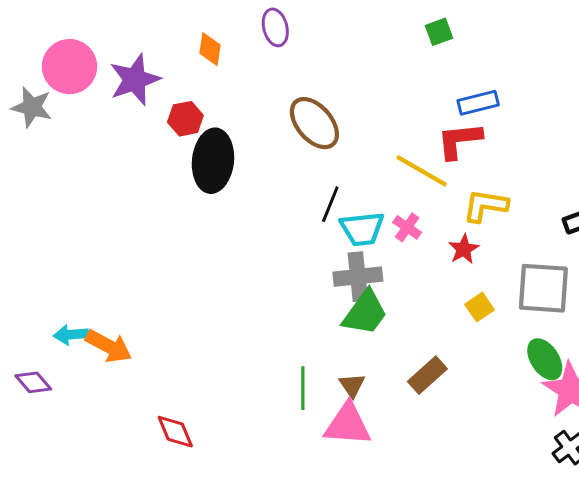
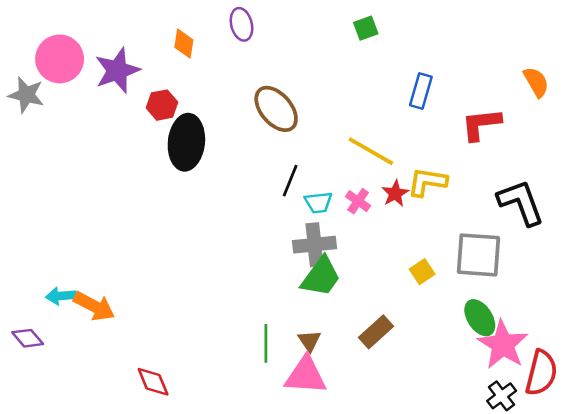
green square: (439, 32) -> (366, 28), moved
blue rectangle: (478, 103) -> (421, 91), turned -60
red L-shape: (459, 140) -> (481, 124), moved
cyan trapezoid: (362, 229) -> (318, 202), size x0.7
red star: (464, 249) -> (395, 193), moved

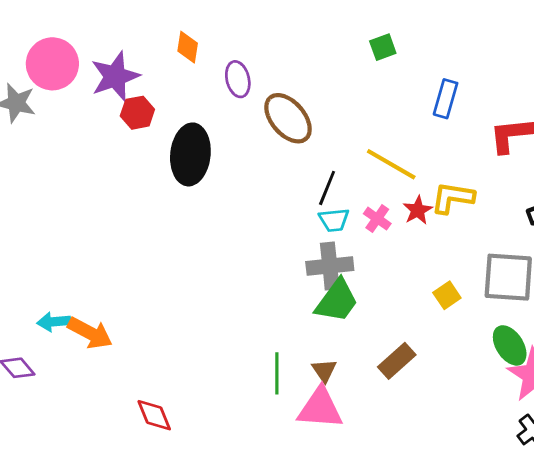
purple ellipse: (241, 24) -> (238, 79), moved
green square: (366, 28) -> (383, 47), moved
red hexagon: (162, 105) -> (137, 113), moved
black line: (290, 181) -> (327, 188), moved

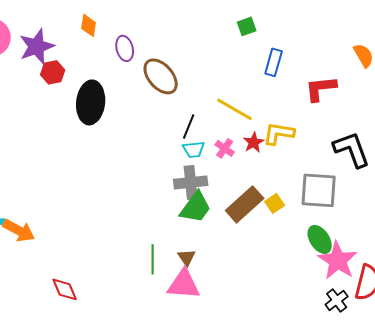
green square: (383, 47) -> (247, 26), moved
brown rectangle: (397, 361) -> (245, 204), moved, size x1.4

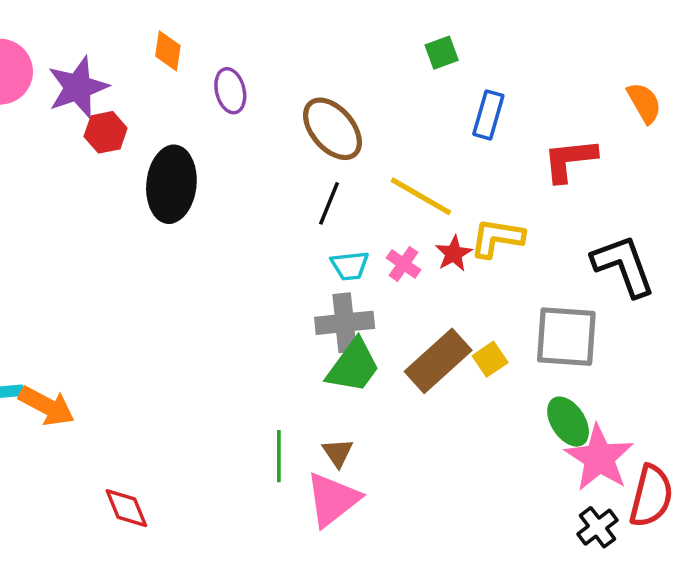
brown ellipse: (161, 76) -> (332, 129), moved
black line: (189, 126) -> (329, 203), moved
pink triangle: (184, 284) -> (332, 499), turned -42

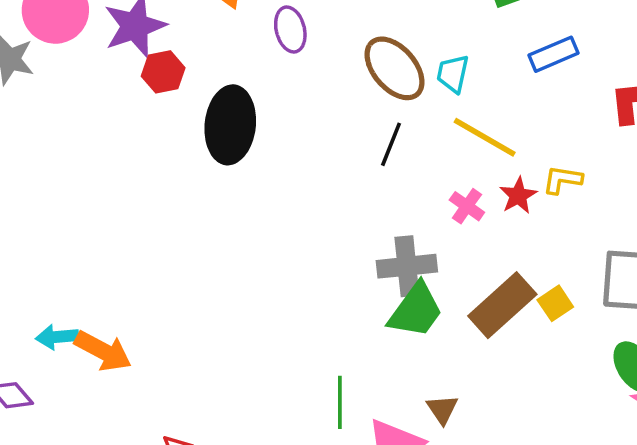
blue rectangle: (488, 115) -> (554, 54), turned 51
yellow L-shape: (497, 238) -> (562, 180), size x0.7
cyan trapezoid: (350, 266) -> (453, 74), moved, turned 108
brown triangle: (338, 453) -> (442, 409), moved

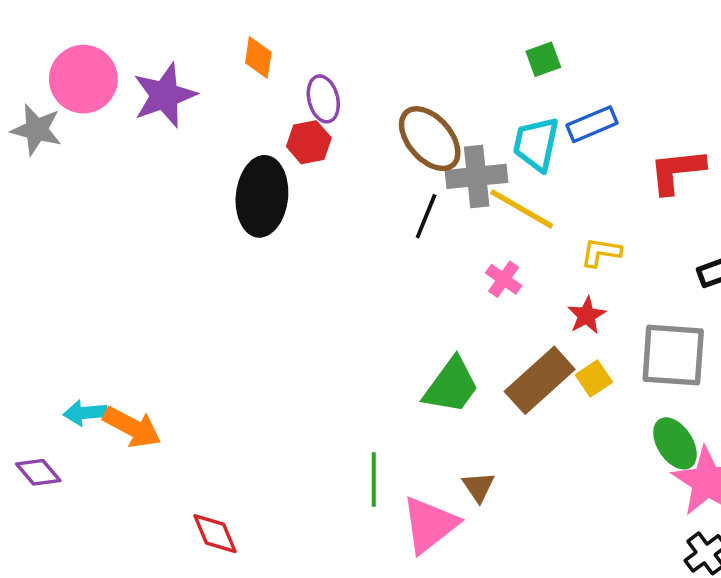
red hexagon: (163, 72) -> (309, 142), moved
cyan trapezoid: (453, 74) -> (536, 144), moved, size x1.4
red star: (518, 196) -> (587, 315), moved
gray cross: (407, 266) -> (477, 176), moved

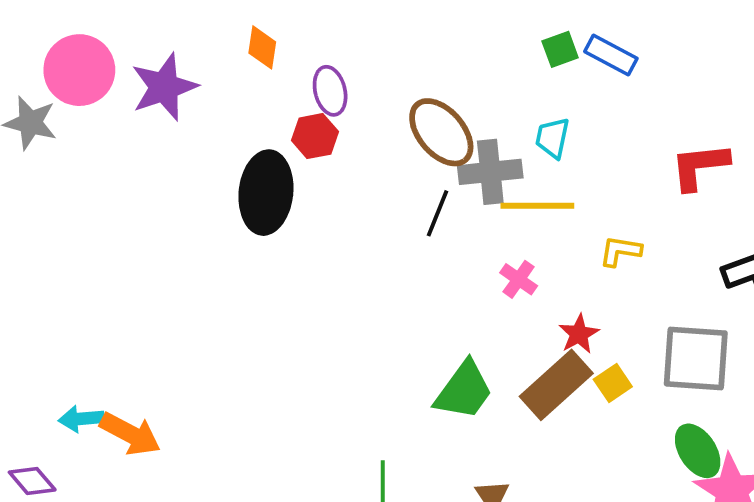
blue rectangle: (592, 124) -> (611, 55), moved, turned 51
cyan trapezoid: (536, 144) -> (552, 138), size x0.7
yellow line: (522, 209) -> (537, 206), turned -30
red star: (587, 315) -> (579, 334), moved

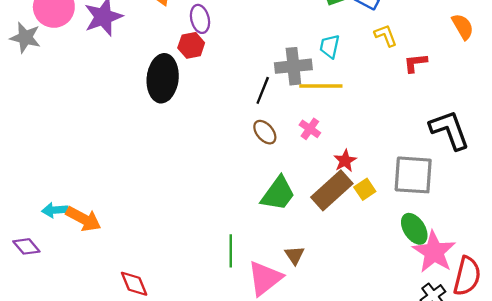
brown ellipse: (441, 132) -> (265, 132), moved, size x0.6
red L-shape: (700, 166) -> (415, 63), size x0.7
yellow L-shape: (620, 251) -> (386, 35), moved, turned 60

